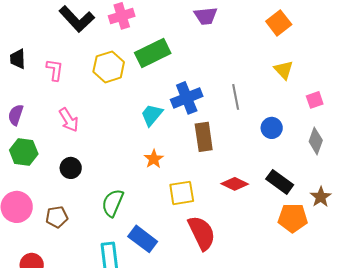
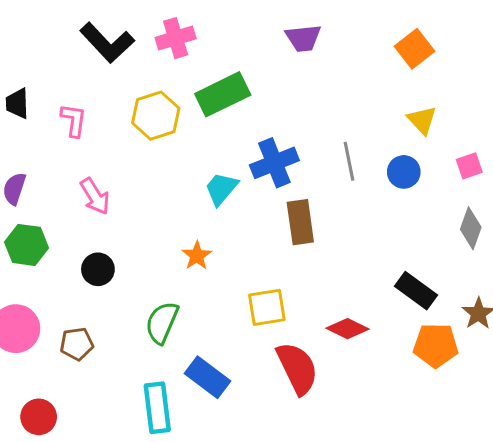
blue circle: (272, 128) -> (404, 172), moved
orange star: (154, 159) -> (197, 256), moved
red diamond: (235, 184) -> (347, 329), moved

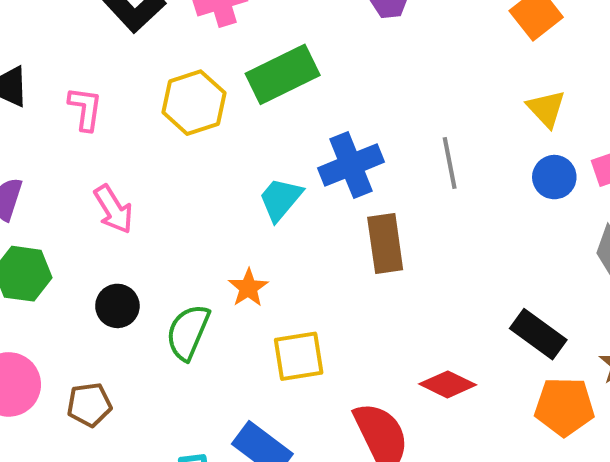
blue circle: (404, 172) -> (554, 177), moved
yellow square: (267, 307) -> (299, 356), moved
green semicircle: (162, 323) -> (188, 332), moved

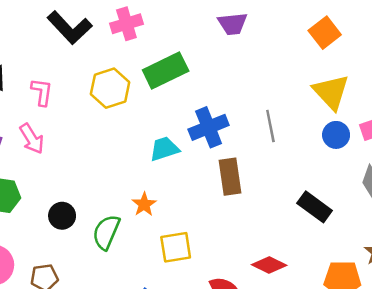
yellow triangle: (546, 109) -> (331, 92), size x1.5
cyan trapezoid: (281, 199) -> (164, 149), turned 32
pink arrow: (113, 209) -> (32, 139), moved
black rectangle: (538, 334) -> (315, 207), moved

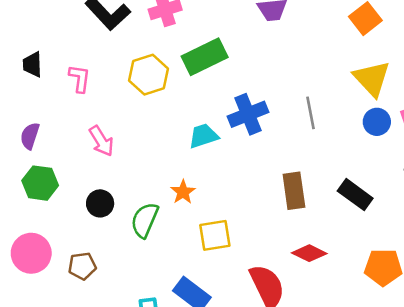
pink arrow: (32, 139) -> (101, 141), moved
brown rectangle: (230, 177) -> (294, 191), moved

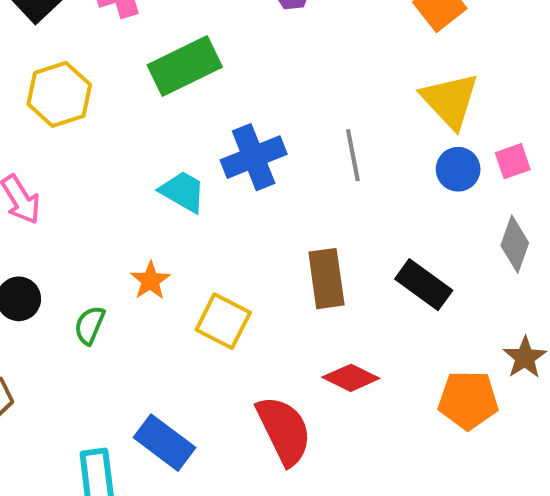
yellow hexagon: (149, 75) -> (59, 94), moved
cyan trapezoid: (203, 136) -> (183, 192), turned 48
green semicircle: (145, 220) -> (90, 325), size x0.7
yellow square: (215, 235) -> (223, 321), moved, turned 36

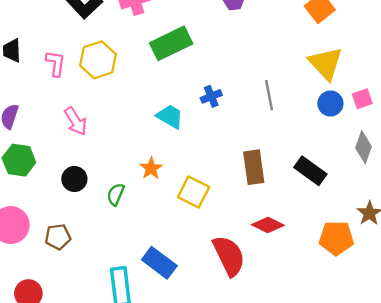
blue cross: (254, 157) -> (211, 96), size x0.6

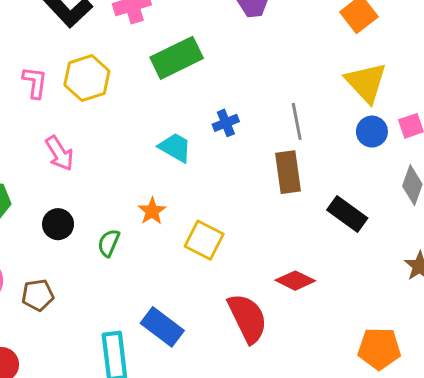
brown rectangle: (254, 167) -> (288, 172), moved
orange pentagon: (336, 238) -> (379, 349), moved

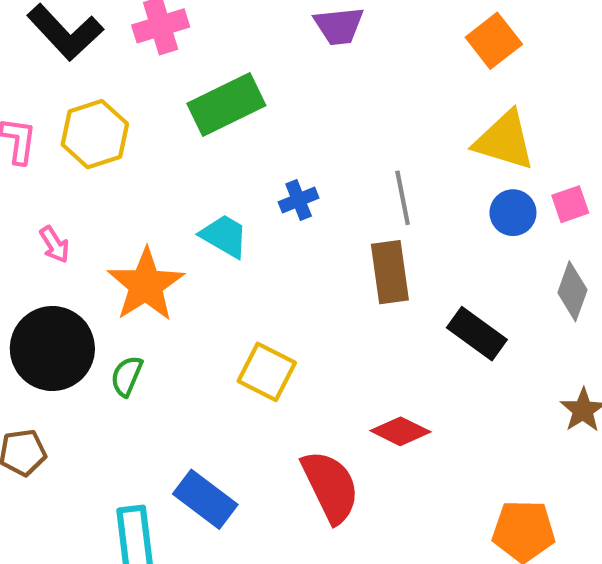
yellow triangle: (366, 82) -> (504, 141), turned -30
pink arrow: (59, 153) -> (54, 245), size x0.7
orange star: (152, 211) -> (146, 285), moved, size x1.8
black circle: (58, 224) -> (52, 349), size x1.8

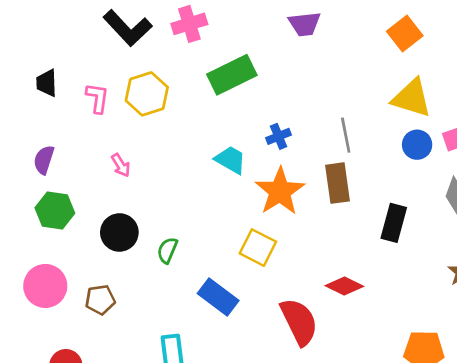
orange star: (146, 285) -> (280, 191), moved
black rectangle: (477, 334) -> (394, 223), turned 69
black circle: (52, 349) -> (119, 232), size x0.7
blue rectangle: (205, 499) -> (218, 297), moved

